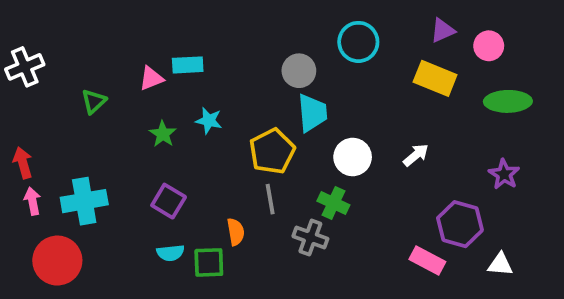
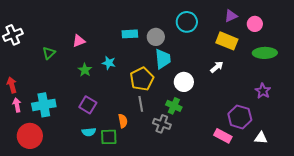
cyan rectangle: (188, 65) -> (130, 34), moved
white arrow: (416, 155) -> (217, 67), moved

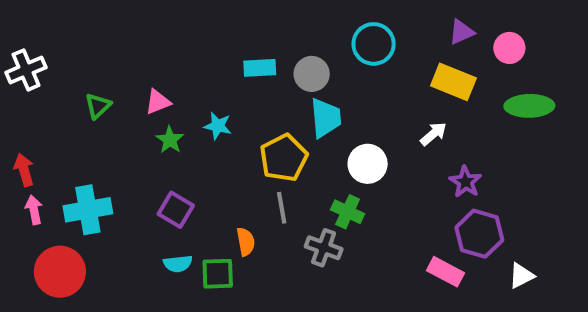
pink triangle: (79, 41) -> (158, 102), moved
purple star: (263, 91) -> (465, 182), moved
white triangle: (261, 138) -> (521, 276), turned -32

